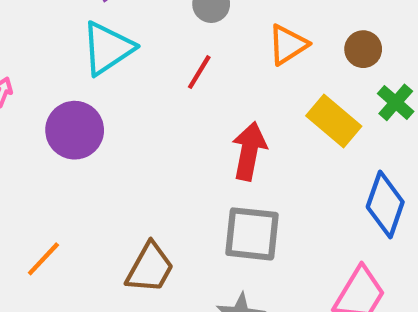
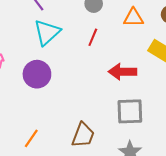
orange triangle: (288, 45) -> (133, 18), turned 40
red arrow: (249, 151) -> (123, 72), turned -92

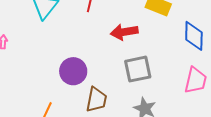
purple circle: (37, 74) -> (73, 71), moved

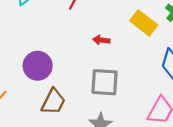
red arrow: (124, 32) -> (101, 40), size x0.6

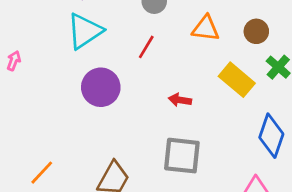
purple circle: (38, 66) -> (101, 87), moved

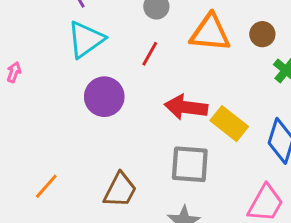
orange triangle: (206, 28) -> (210, 33), size x1.4
yellow rectangle: (237, 80) -> (229, 124), moved
red arrow: (180, 100) -> (186, 107), size x1.8

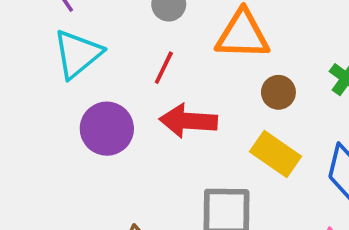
brown circle: (262, 34) -> (278, 92), moved
red arrow: (186, 107) -> (188, 121), moved

